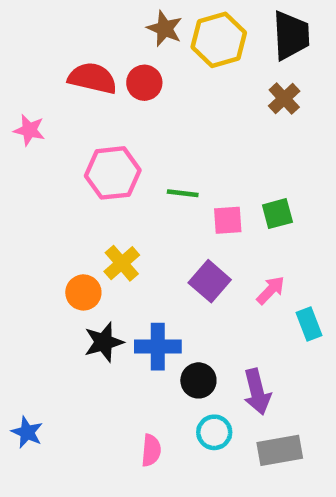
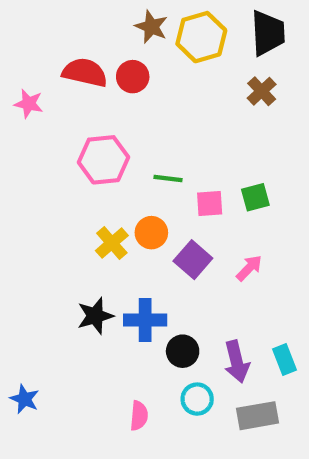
pink star: (29, 130) -> (29, 104), moved
orange circle: (83, 292) -> (151, 233), moved
cyan rectangle: (309, 324) -> (285, 360), moved

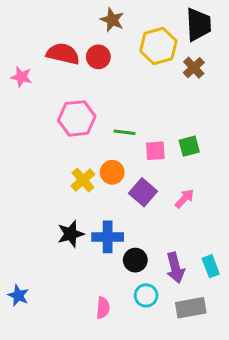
yellow hexagon: (201, 37) -> (158, 46), moved

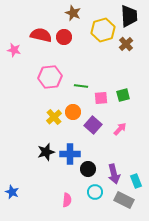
cyan rectangle: (211, 266) -> (136, 181), moved
gray rectangle: (191, 308) -> (124, 200), turned 36

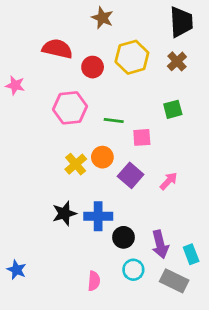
yellow hexagon: (103, 30) -> (132, 57), moved
red circle: (64, 37) -> (93, 67), moved
pink star: (14, 50) -> (15, 85), moved
green square: (123, 95) -> (173, 109), moved

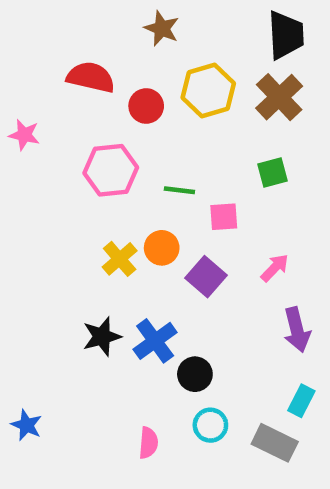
brown cross: (177, 61) -> (279, 97), size x1.5
pink arrow: (169, 181) -> (275, 268), moved
blue cross: (98, 216) -> (155, 341), turned -36
purple arrow: (160, 244) -> (297, 330), moved
cyan rectangle: (191, 254) -> (301, 401), turned 48

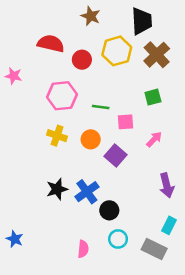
black trapezoid: (286, 35) -> (142, 21), moved
yellow cross: (120, 259) -> (57, 136), moved, turned -30
pink arrow: (275, 268) -> (154, 139), moved

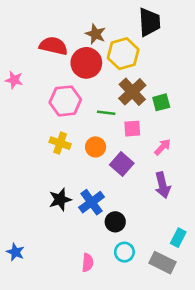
brown star: (91, 16) -> (96, 34), moved
brown cross: (157, 55) -> (132, 92), moved
red circle: (82, 60) -> (86, 63), size x1.5
purple arrow: (167, 185) -> (163, 185), moved

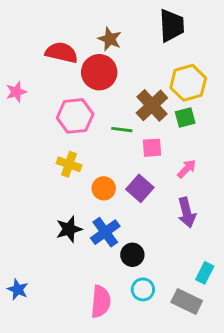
yellow hexagon: (123, 54) -> (188, 83), moved
pink star: (14, 80) -> (16, 92), turned -30
orange circle: (96, 147) -> (104, 188), moved
pink semicircle: (88, 263) -> (101, 302), size x1.5

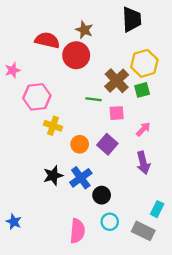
pink hexagon: (75, 116) -> (37, 97), moved

